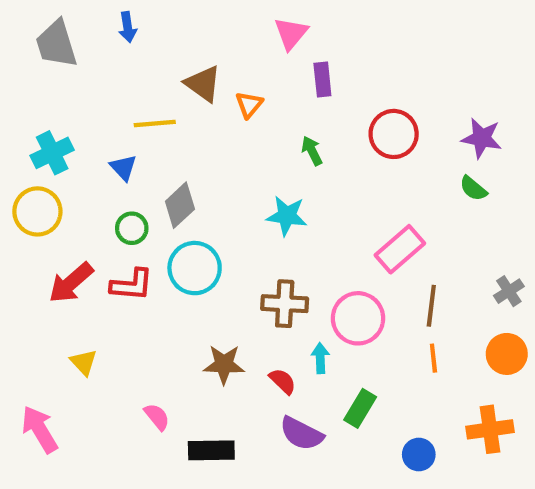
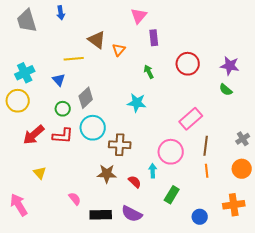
brown cross: (285, 304) -> (120, 145), moved
purple semicircle: (301, 434) -> (132, 214), moved

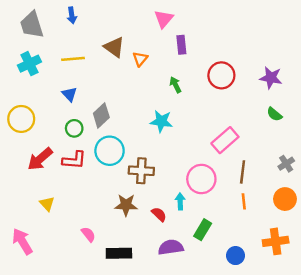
yellow line: (74, 59) -> (73, 59), moved
cyan cross: (25, 73) -> (29, 64), moved
green semicircle: (226, 90) -> (274, 114), moved
purple semicircle: (132, 214) -> (171, 247), moved, turned 145

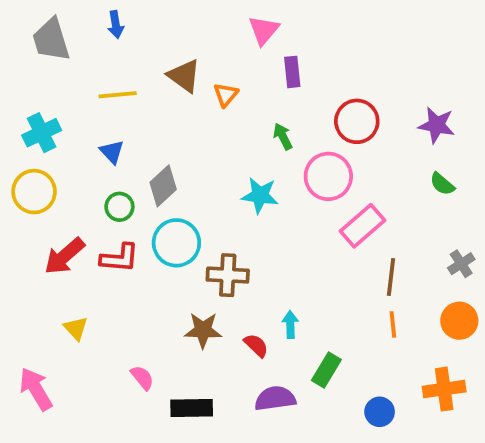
cyan cross: (29, 64) -> (42, 133), moved
pink circle: (201, 179) -> (328, 176), moved

